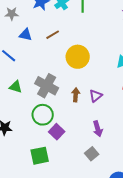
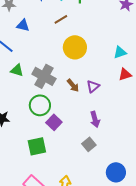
brown line: (53, 35) -> (61, 19), moved
green triangle: (16, 87) -> (17, 70), moved
brown arrow: (76, 95) -> (73, 85), turned 136

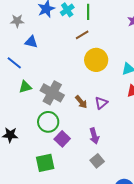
brown line: (61, 19) -> (82, 35), moved
yellow circle: (75, 47) -> (96, 60), moved
green triangle: (17, 70) -> (25, 87), turned -32
purple arrow: (95, 119) -> (94, 136), moved

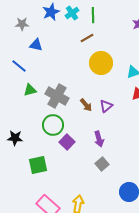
green square: (45, 163) -> (38, 165), moved

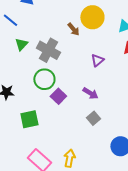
green triangle: (30, 90) -> (21, 44), turned -32
brown arrow: (86, 105) -> (73, 29), moved
purple arrow: (99, 139) -> (90, 93), turned -42

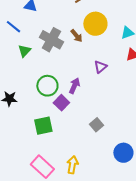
gray cross: (48, 50) -> (51, 40), moved
purple arrow: (90, 93) -> (74, 86), moved, turned -98
green square: (29, 119) -> (43, 126), moved

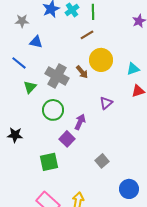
green circle: (47, 86) -> (53, 110), moved

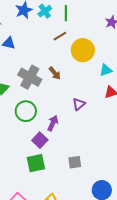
yellow circle: (101, 60) -> (83, 50), moved
gray square: (102, 161) -> (75, 162), turned 32
green square: (49, 162) -> (36, 163), moved

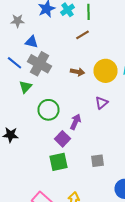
yellow circle: (83, 50) -> (106, 71), moved
brown arrow: (55, 73) -> (78, 72), turned -40
gray cross: (30, 77) -> (40, 64), moved

